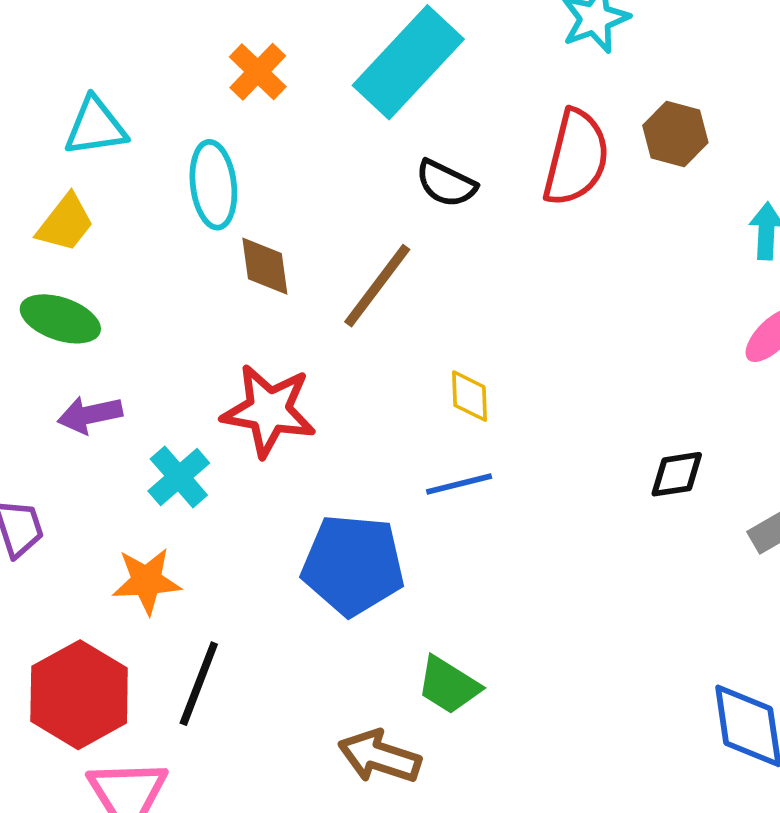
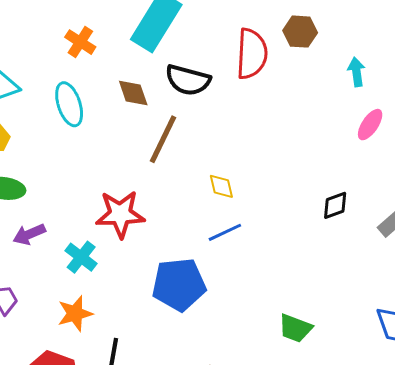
black semicircle: (446, 183) -> (188, 80), size x1.4
brown diamond: (265, 266) -> (133, 93), moved
green trapezoid: (449, 685) -> (295, 328), moved

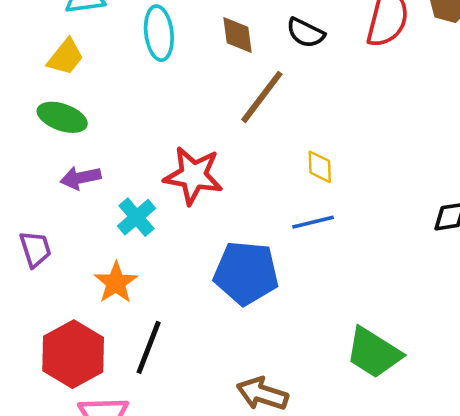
black semicircle: (188, 80) -> (305, 33), size x0.7
orange star: (75, 314) -> (116, 283), turned -30
green trapezoid: (295, 328) -> (374, 353), size x1.4

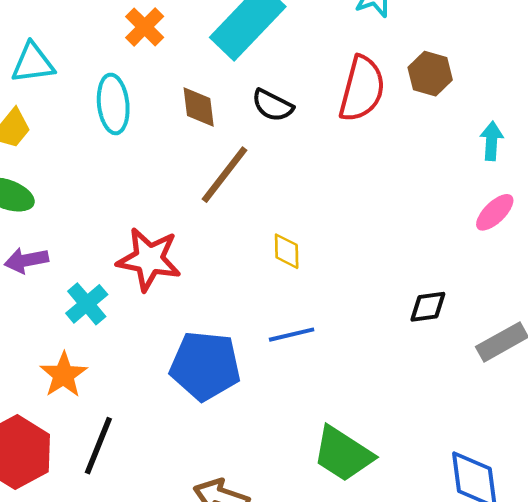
blue line: (313, 222) -> (292, 335), moved

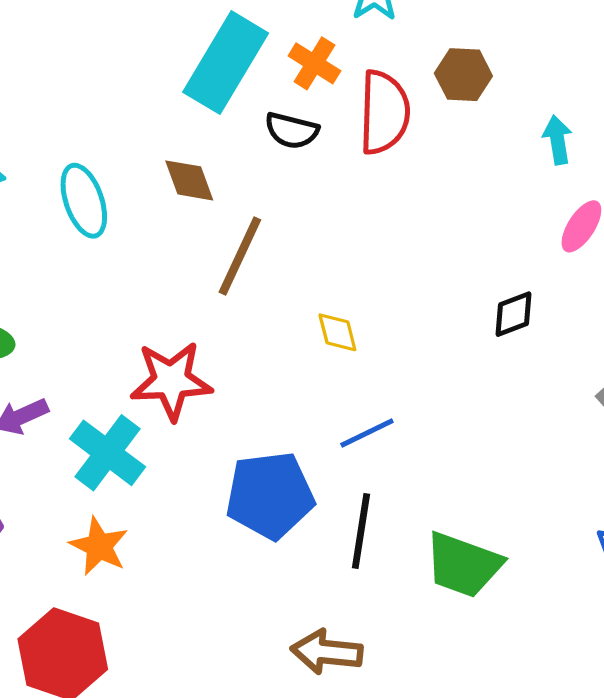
orange cross: (145, 27) -> (314, 63), moved
black semicircle: (273, 105) -> (292, 131), moved
cyan cross: (87, 304) -> (107, 453), size x1.4
black diamond: (428, 307) -> (514, 314), moved
black line: (98, 446) -> (361, 531), moved

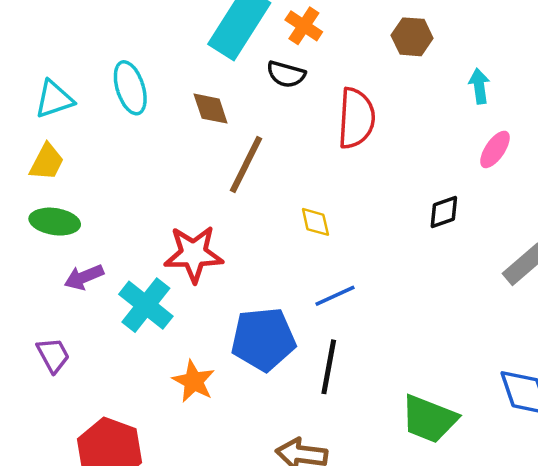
red semicircle: (384, 112) -> (356, 118), moved
cyan ellipse: (84, 201) -> (130, 88), moved
orange star: (99, 546) -> (194, 381), moved
green trapezoid: (463, 565) -> (429, 419), moved

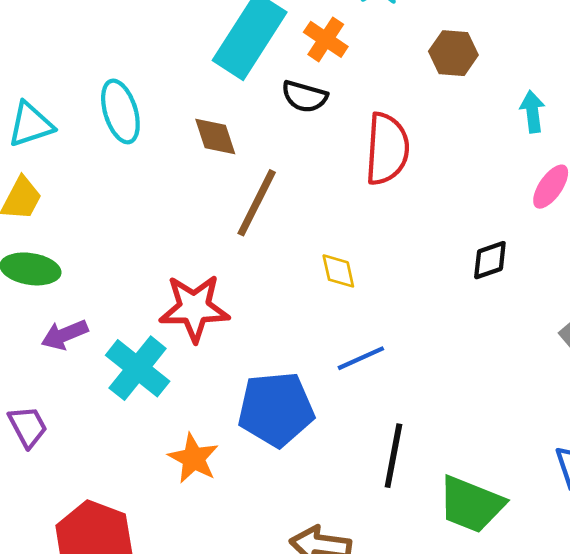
black line: (329, 367) -> (393, 456), moved

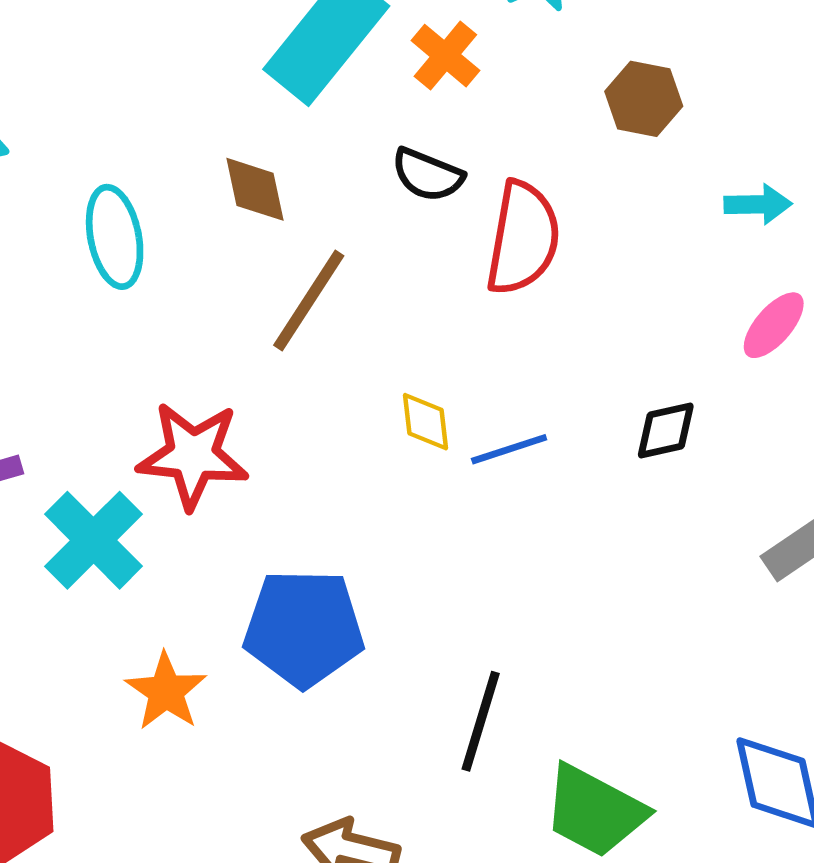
black semicircle: (304, 96) -> (428, 175), moved
cyan ellipse: (120, 111) -> (115, 237), moved
cyan arrow: (532, 112) -> (758, 204), turned 90
blue line: (361, 358) -> (509, 449), moved

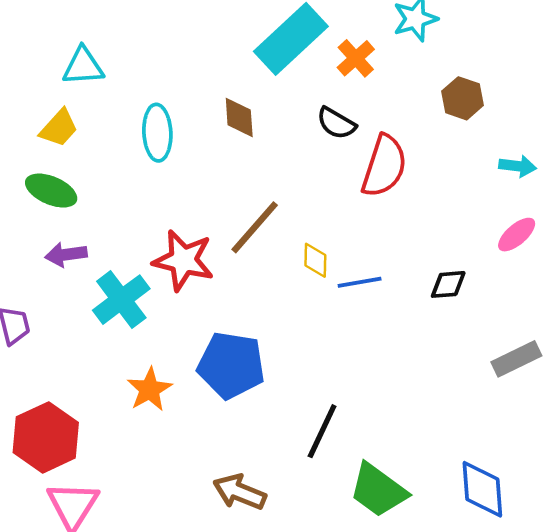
brown line: (309, 300) -> (255, 227), moved

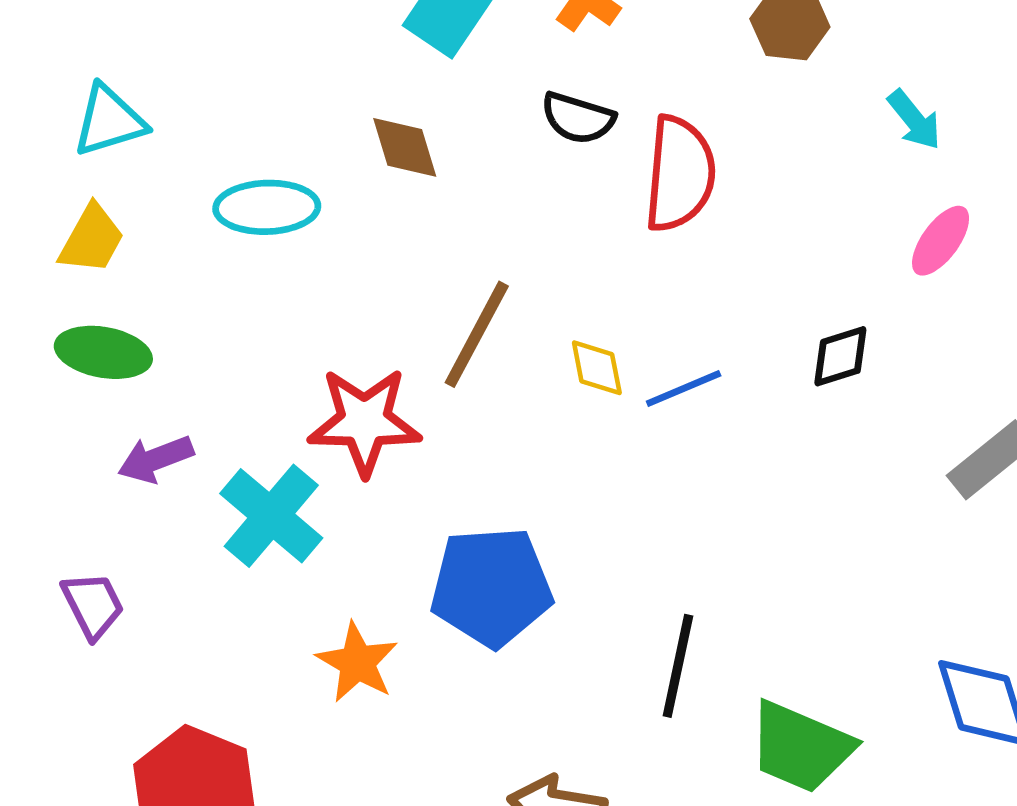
cyan ellipse: (157, 133) -> (267, 207), turned -76
cyan arrow: (518, 166) -> (914, 120), turned 57

